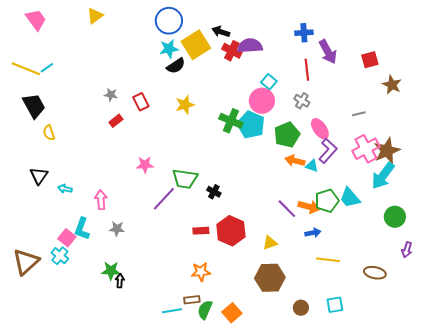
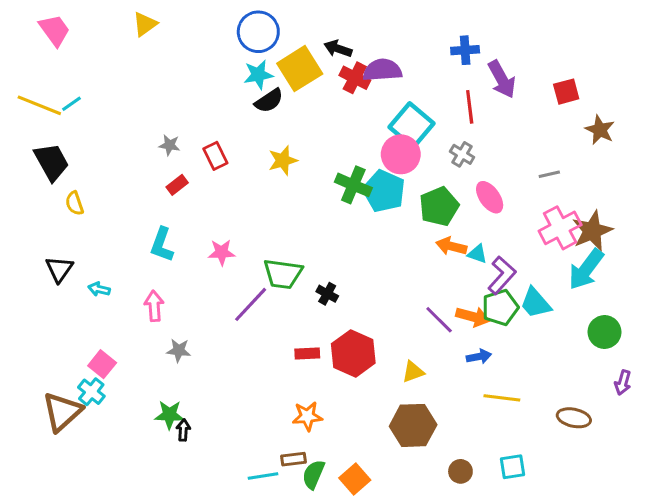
cyan square: (269, 82) -> (411, 125), size x1.8
purple L-shape: (328, 151) -> (502, 275), moved
cyan L-shape: (82, 229) -> (162, 245), moved
brown triangle: (26, 262) -> (62, 412), moved

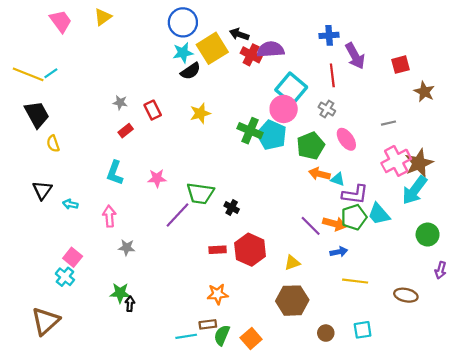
pink trapezoid: (55, 30) -> (61, 21), moved
purple L-shape: (502, 275) -> (355, 194), turned 56
brown triangle: (62, 412) -> (45, 321), moved

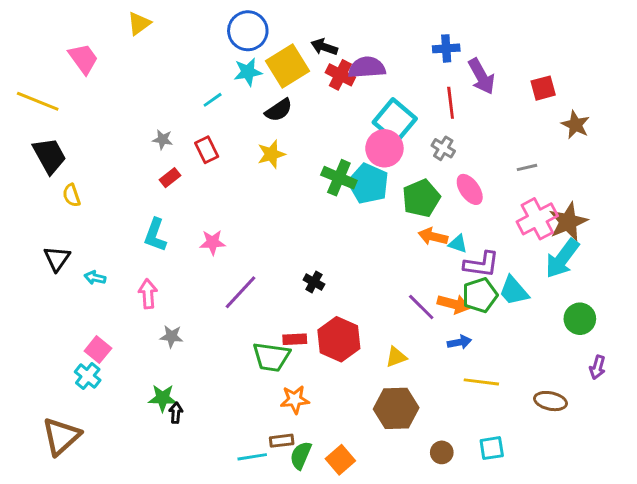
pink trapezoid: (61, 21) -> (83, 59), moved
black semicircle: (191, 71) -> (279, 110), moved
cyan line: (51, 73) -> (213, 100), moved
green trapezoid: (200, 193) -> (271, 357), moved

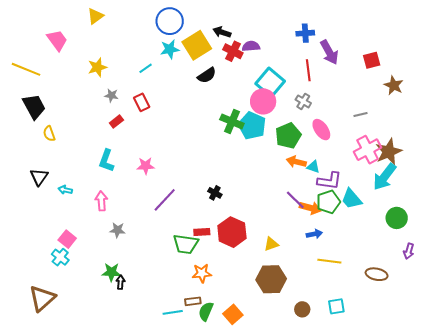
purple semicircle: (367, 68) -> (251, 46), size x0.7
black semicircle: (279, 110) -> (207, 75), moved
yellow star: (271, 154) -> (97, 67), moved
purple line: (421, 307) -> (295, 200), moved

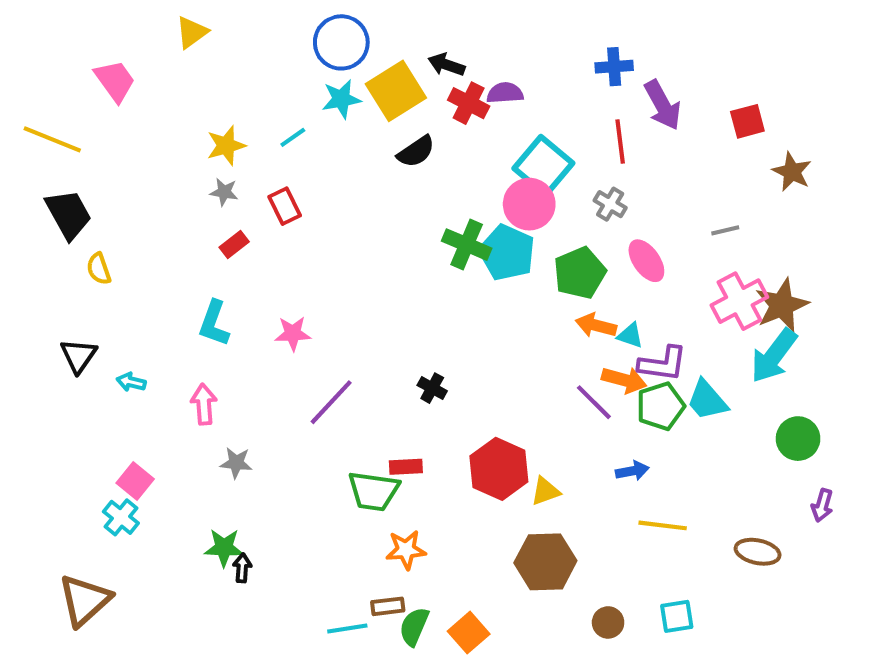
yellow star: (97, 67) -> (226, 146), moved
orange arrow: (310, 208) -> (624, 380), moved
red hexagon: (232, 232) -> (499, 469), moved

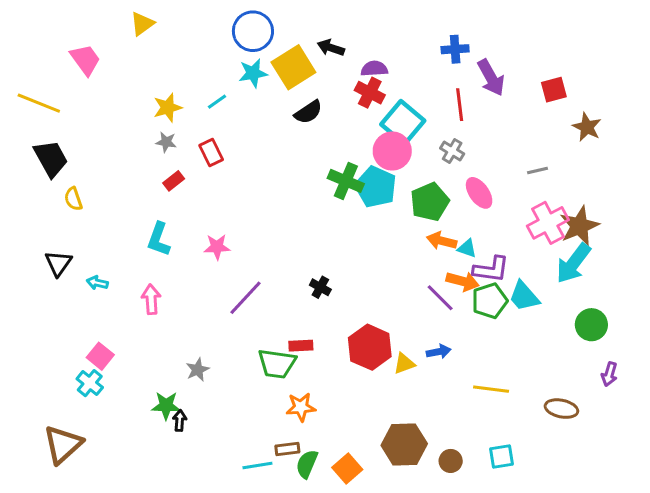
red cross: (469, 103) -> (370, 93), moved
gray star: (236, 463) -> (198, 370), moved, turned -30
blue arrow: (632, 471) -> (439, 352), moved
brown hexagon: (545, 562) -> (404, 445), moved

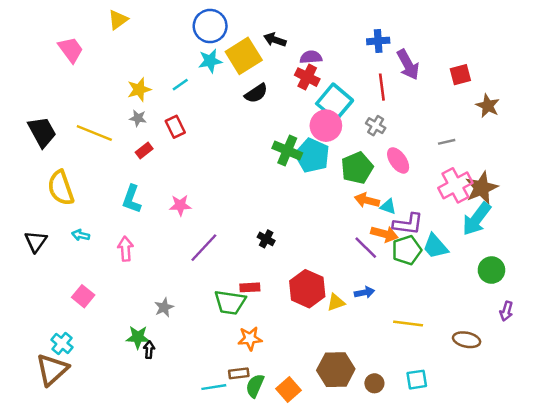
yellow line: (39, 103) -> (94, 133), moved
yellow semicircle: (73, 199) -> (61, 188), moved, size x1.8
black triangle: (58, 263) -> (36, 241), moved
cyan cross: (90, 383) -> (62, 343), moved

